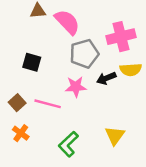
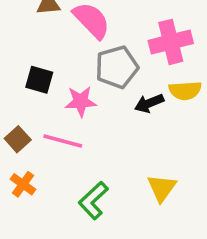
pink star: (76, 87) -> (81, 101), moved

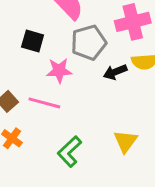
black square: (39, 80) -> (33, 41), moved

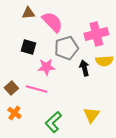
black arrow: (115, 72) -> (84, 68), turned 98

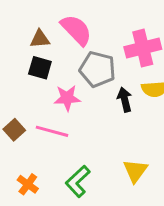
brown triangle: (28, 13) -> (40, 39), moved
gray pentagon: (66, 48) -> (97, 69), turned 30
orange cross: (14, 113) -> (28, 184), moved

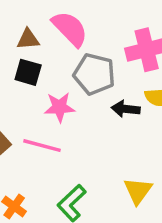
black arrow: (125, 100) -> (126, 109), turned -70

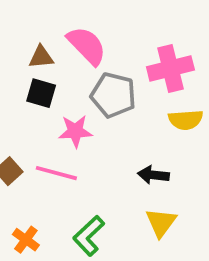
black arrow: (126, 109) -> (153, 175), moved

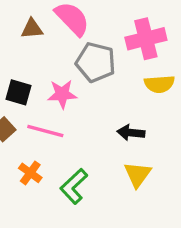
black square: (41, 93) -> (19, 92), moved
orange cross: (26, 240) -> (30, 173), moved

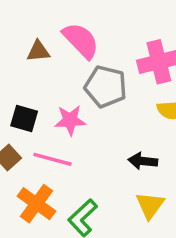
orange cross: (30, 173) -> (37, 204), size x1.5

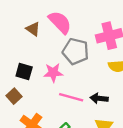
brown triangle: (38, 51) -> (33, 29), turned 40
pink line: (52, 159) -> (71, 97), moved

